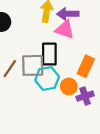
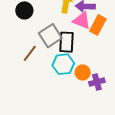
gray square: (33, 65) -> (50, 36), moved, turned -35
orange rectangle: (86, 66) -> (98, 25), moved

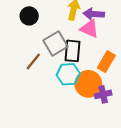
orange rectangle: (98, 25) -> (106, 62), moved
orange circle: (83, 72) -> (88, 84), size x1.6

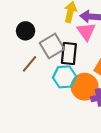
black circle: (29, 16) -> (26, 31), moved
pink triangle: (89, 29) -> (86, 31), turned 30

